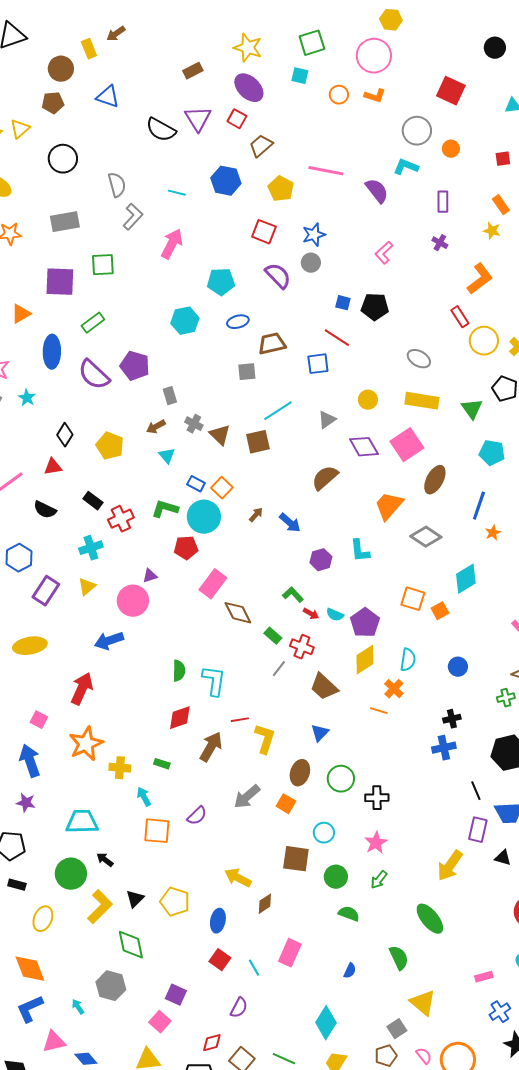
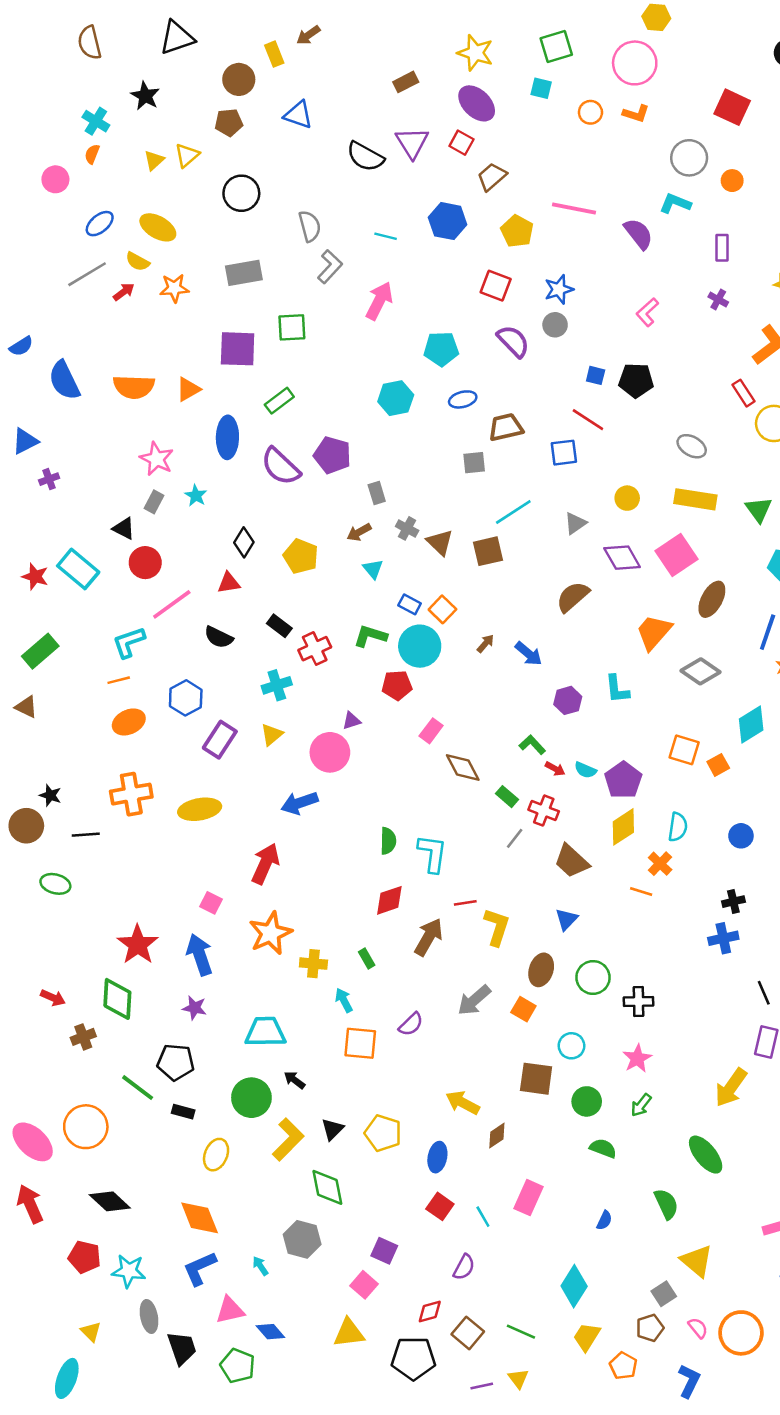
pink rectangle: (213, 584) -> (431, 731), size x0.7
green rectangle: (162, 764) -> (367, 959), turned 42

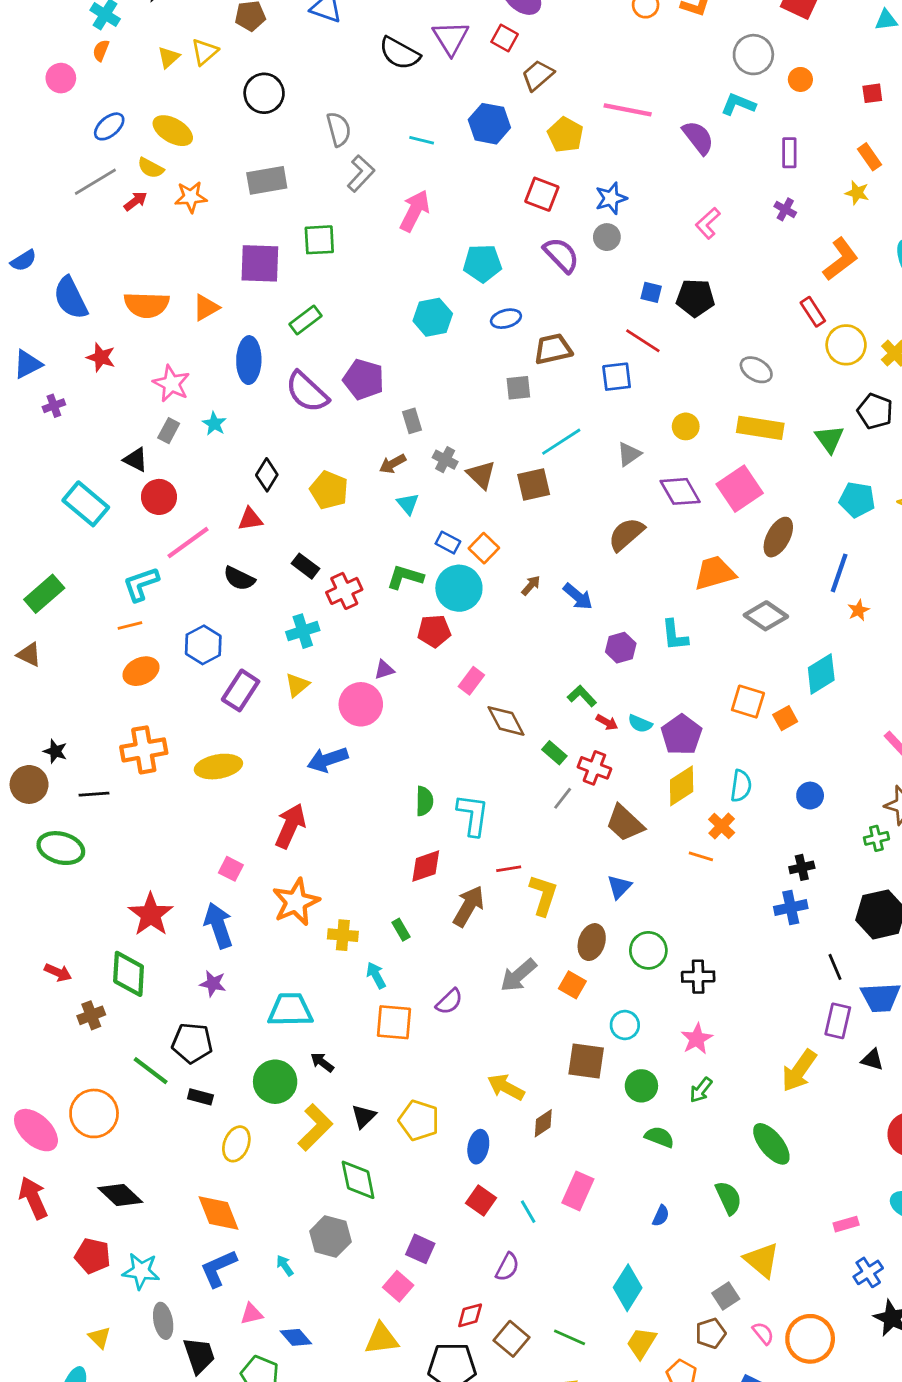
red star: (35, 577) -> (101, 357), moved
orange trapezoid: (654, 632) -> (715, 573), turned 33
green ellipse: (55, 884) -> (61, 848), size x1.4
pink triangle: (230, 1310) -> (252, 1314), size x0.7

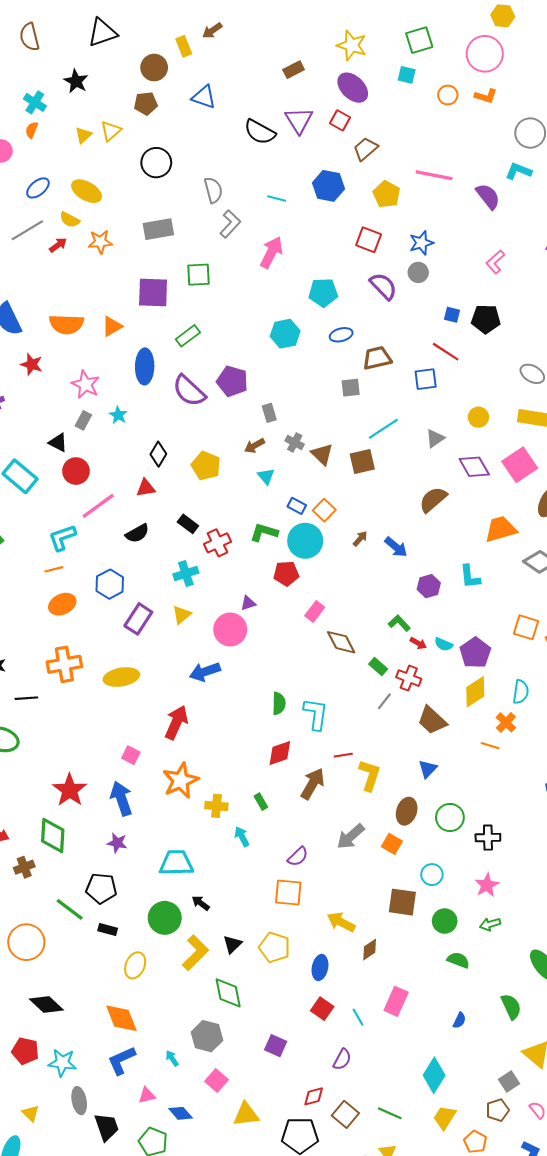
black semicircle: (239, 579) -> (137, 533), turned -55
orange square: (394, 1022) -> (288, 893), moved
green arrow: (701, 1090) -> (490, 924), turned 36
pink square: (398, 1286) -> (216, 1081), moved

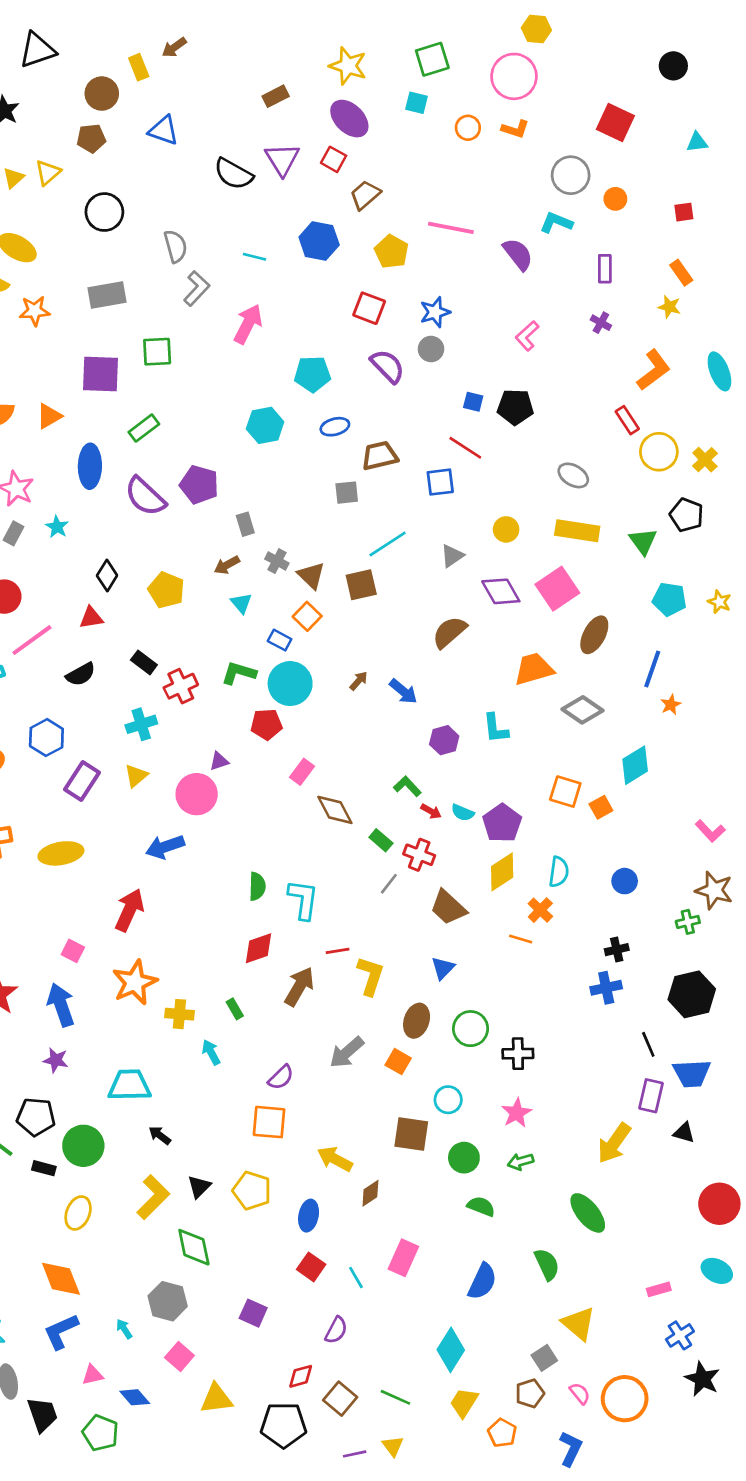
orange square: (324, 510) -> (307, 616), moved
green circle: (165, 918) -> (83, 1146), moved
blue semicircle: (459, 1020) -> (482, 1281), size x1.8

